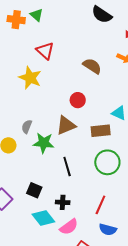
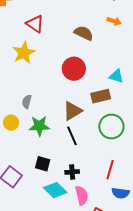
yellow star: (30, 78) -> (24, 53), turned 30
red circle: (78, 100) -> (74, 69), size x1.5
brown triangle: (66, 125) -> (72, 111), moved
green star: (44, 143) -> (39, 126), moved
pink semicircle: (69, 227) -> (82, 195), turned -60

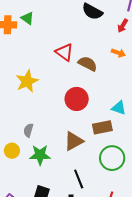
red triangle: (35, 24) -> (64, 52), moved
black line: (72, 136) -> (79, 179), moved

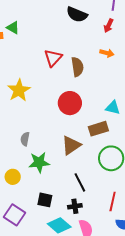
red triangle: (64, 52) -> (53, 58), turned 42
brown semicircle: (88, 64) -> (77, 67), turned 60
yellow circle: (12, 151) -> (13, 177), moved

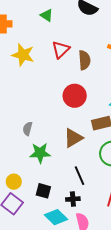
green triangle: (13, 28) -> (47, 15), moved
yellow star: (19, 90) -> (23, 55), moved, turned -30
yellow circle: (13, 177) -> (14, 182), moved

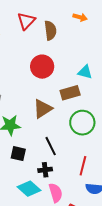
black square: (43, 191) -> (18, 154), moved

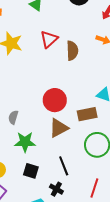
red circle: (42, 67) -> (55, 100), moved
black cross: (45, 170) -> (56, 189), turned 32

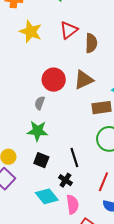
red circle: (55, 100) -> (54, 80), moved
gray semicircle: (13, 117) -> (40, 103), moved
brown triangle: (59, 128) -> (84, 80), moved

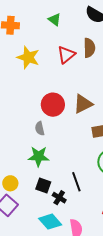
brown semicircle: (91, 43) -> (89, 48), moved
gray semicircle: (40, 103) -> (40, 128), turned -32
black cross: (65, 180) -> (59, 198), moved

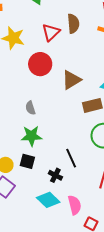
red circle: (53, 105) -> (40, 64), moved
black square: (43, 186) -> (27, 161), moved

